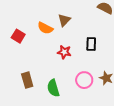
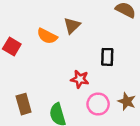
red star: (64, 52) -> (80, 79), moved

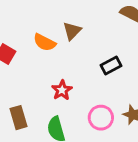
black rectangle: (107, 57) -> (111, 66), turned 60
red star: (80, 79) -> (62, 90), moved, turned 30

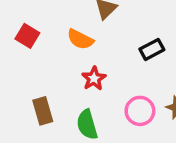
orange semicircle: (45, 42) -> (80, 39), moved

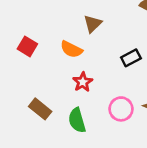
brown rectangle: (43, 111) -> (40, 109), turned -35

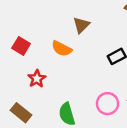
red star: (83, 82) -> (37, 79), moved
brown rectangle: (40, 109) -> (21, 113), moved

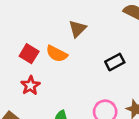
red square: (21, 46) -> (29, 54), moved

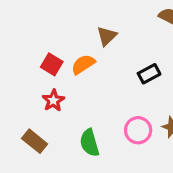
orange semicircle: (57, 54) -> (83, 64), turned 120

